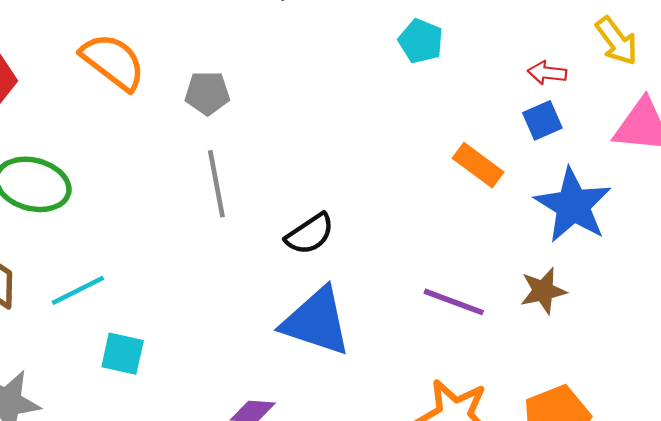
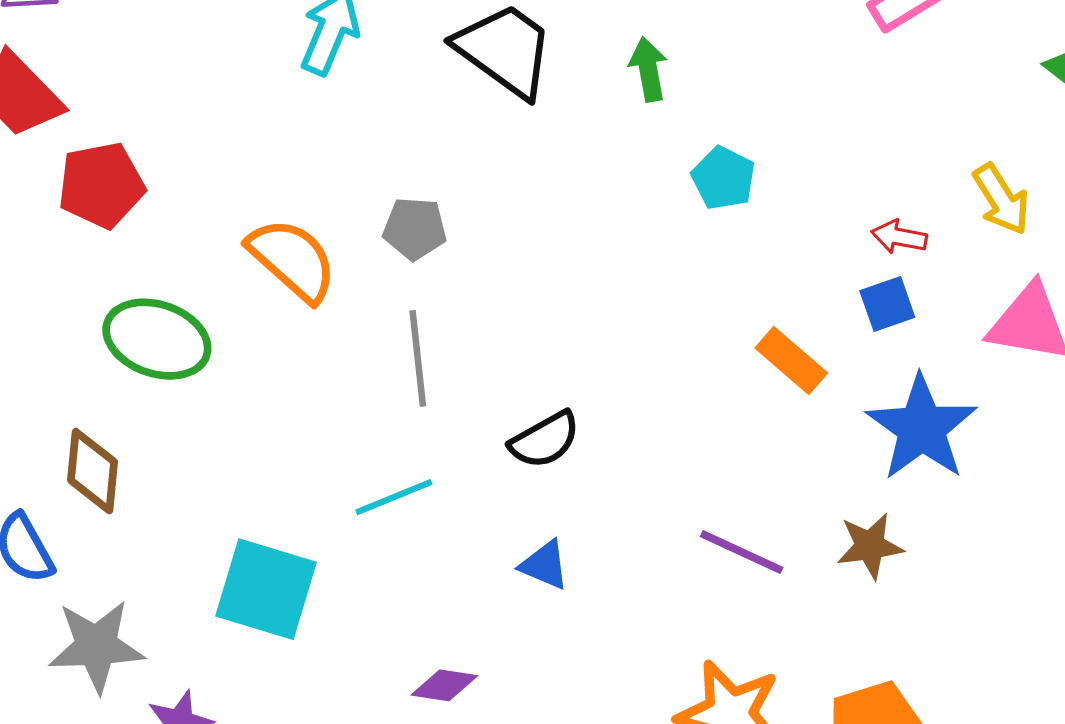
orange semicircle: (113, 62) -> (292, 260), moved
cyan line: (78, 290) -> (394, 497), moved
blue triangle: (316, 322) -> (545, 565), size x0.5
cyan square: (123, 354) -> (266, 589), size x1.6

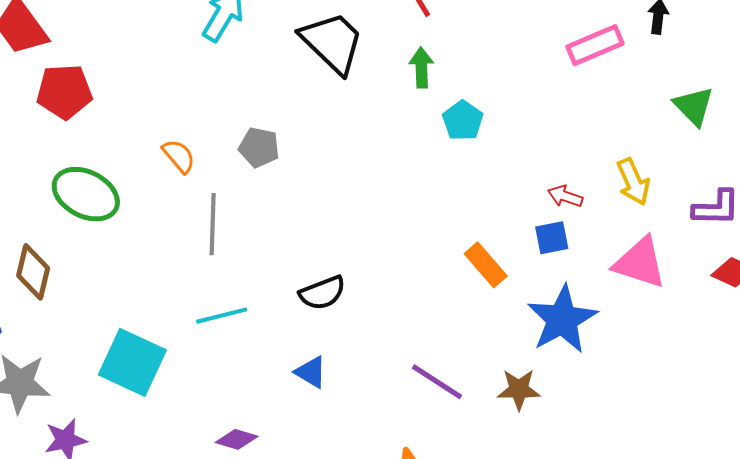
cyan pentagon: (723, 178) -> (463, 121), moved
orange semicircle: (292, 260) -> (179, 156), size x0.6
gray line: (418, 358) -> (213, 224), moved

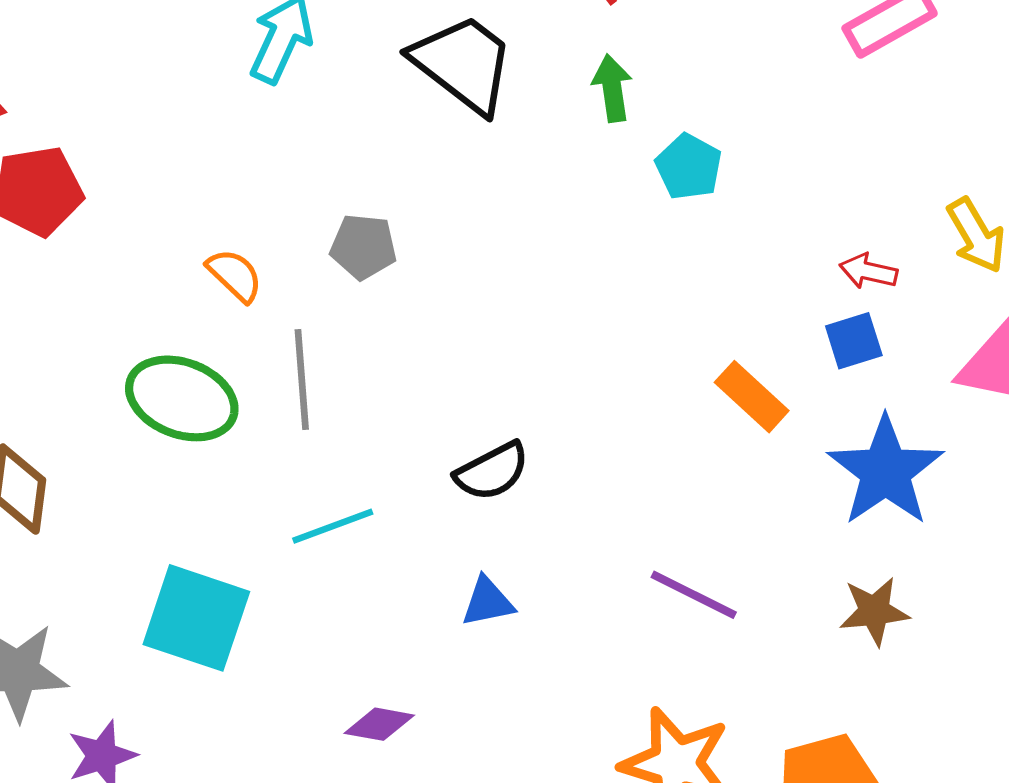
green ellipse: (86, 194) -> (182, 398), moved
blue triangle: (311, 372) -> (488, 602), turned -36
brown star: (519, 389) -> (874, 611), moved

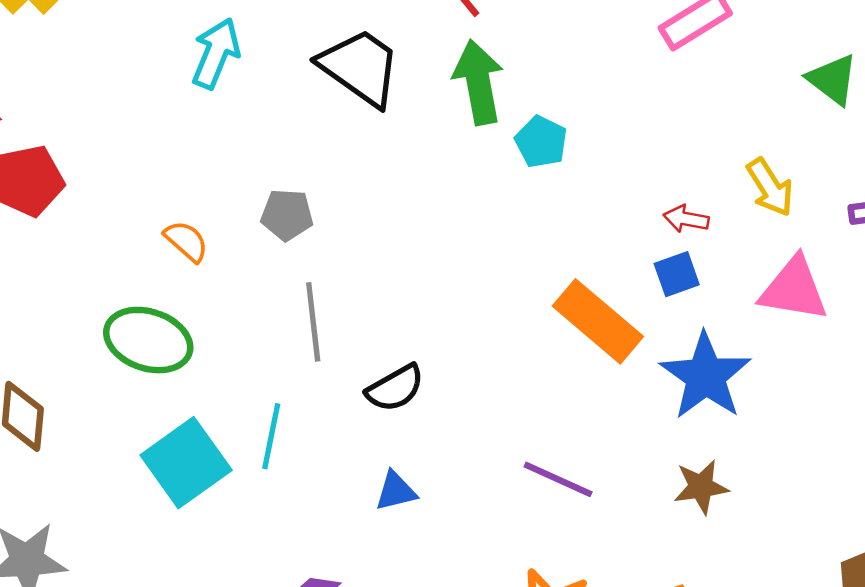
green arrow: (612, 88) -> (478, 82), size x1.6
gray line: (302, 379) -> (313, 322), moved
orange rectangle: (752, 397) -> (598, 321), size x1.5
cyan line: (333, 526) -> (271, 436), turned -56
cyan square: (196, 618) -> (186, 463), moved, turned 38

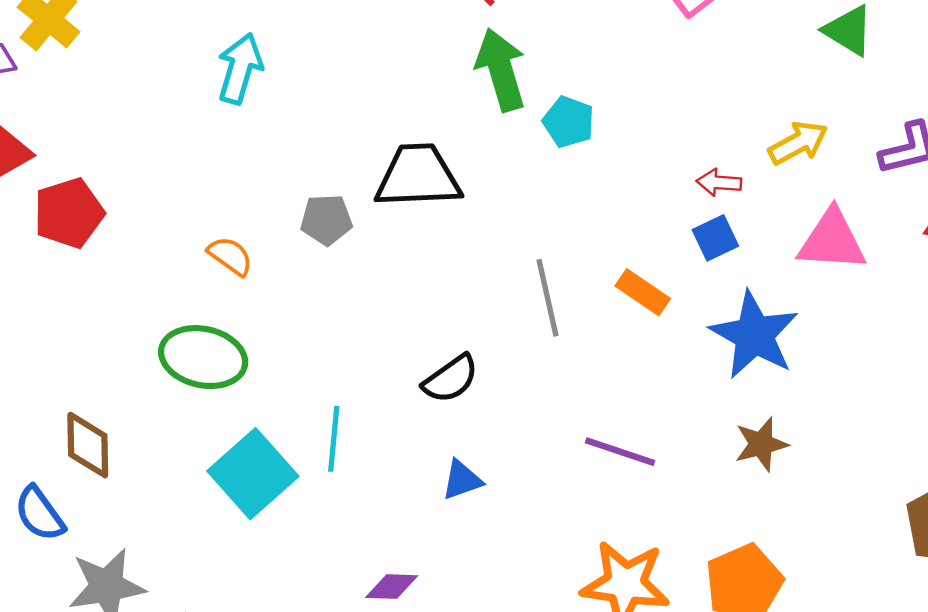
black trapezoid: (360, 67) -> (418, 176), moved, turned -32
yellow arrow: (770, 187) -> (798, 143), turned -80
orange rectangle: (598, 321) -> (643, 292), size x0.6
gray line: (313, 322) -> (547, 298), moved

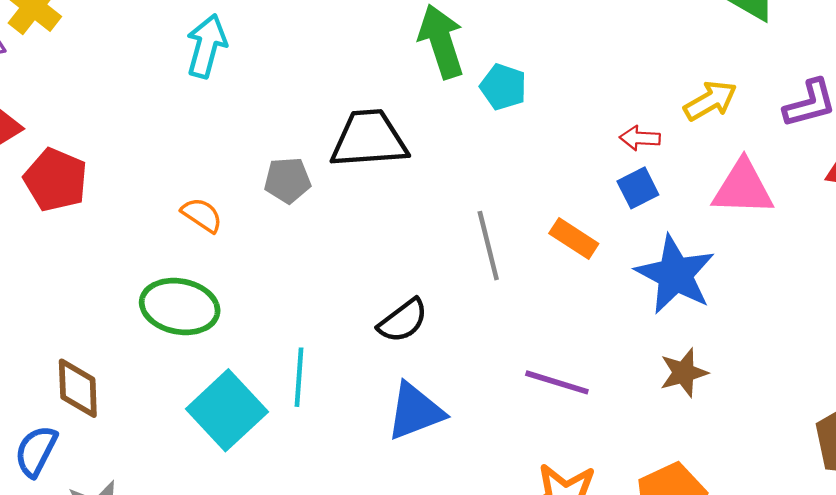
red pentagon: (69, 213) -> (56, 180), turned -30
blue triangle: (462, 480) -> (415, 411), size x1.6
blue semicircle: (39, 514) -> (36, 451), turned 64

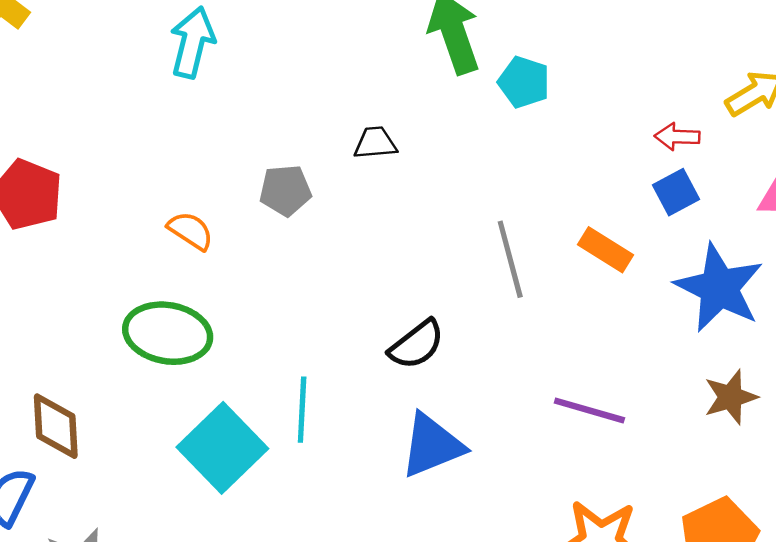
black trapezoid: (369, 139) -> (375, 143), size x0.5

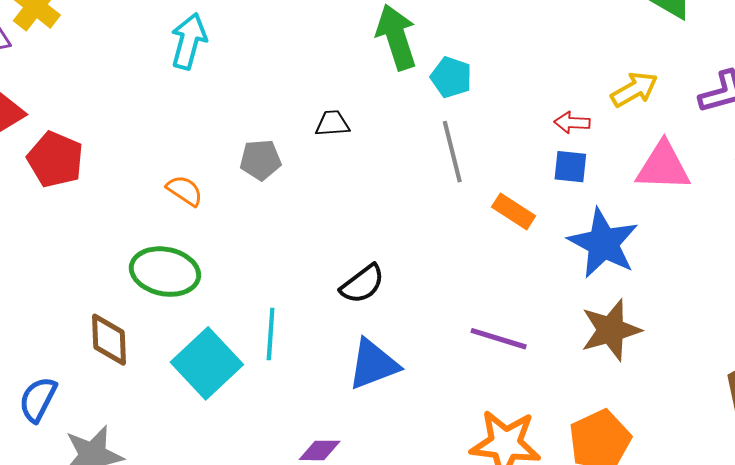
blue square: (676, 192) -> (570, 167), turned 33
gray line: (510, 259) -> (452, 152), moved
brown star: (731, 397) -> (611, 330), size x1.4
brown diamond: (56, 426) -> (109, 340), moved

